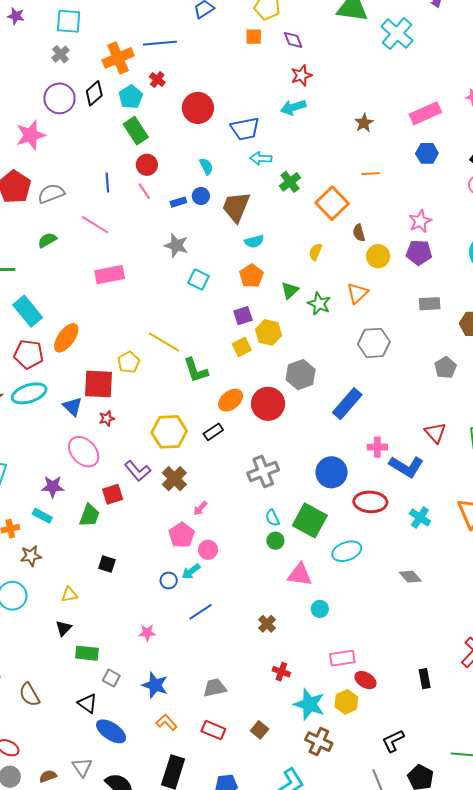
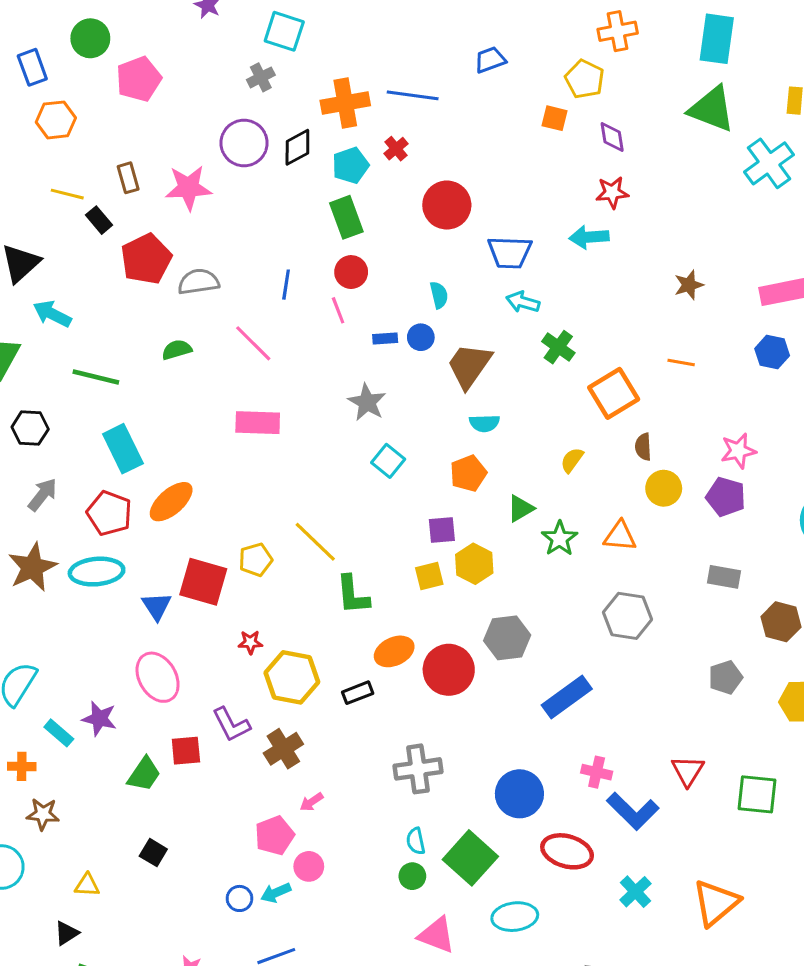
green cross: (290, 182) -> (558, 347), turned -30
orange triangle: (357, 293) -> (620, 536), turned 35
red star: (107, 418) -> (250, 642), moved
cyan rectangle: (42, 516) -> (59, 733), moved

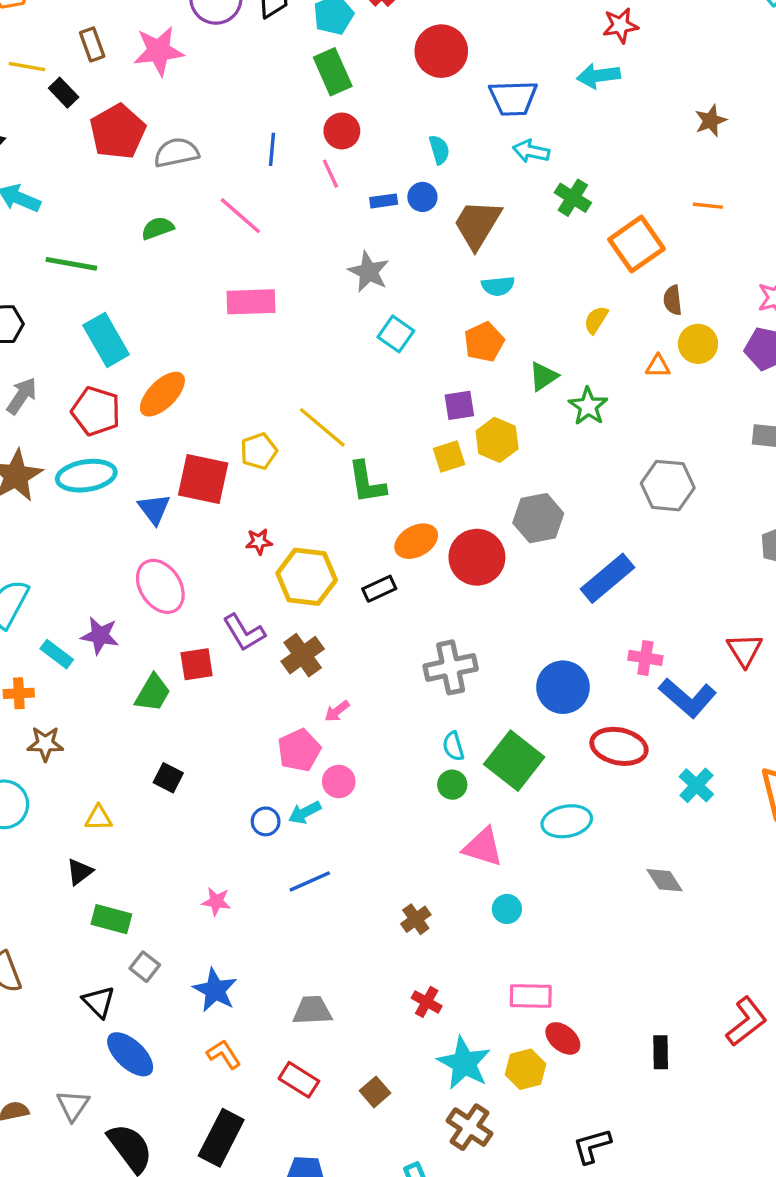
orange triangle: (620, 536) -> (658, 366), moved, size x0.7

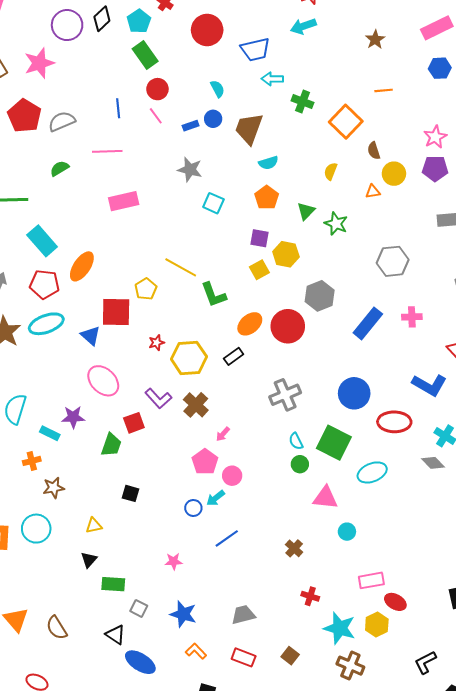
pink line: (240, 216) -> (107, 151), turned -32
purple square: (459, 405) -> (260, 238), turned 30
pink cross: (645, 658) -> (412, 317), moved
gray diamond: (665, 880) -> (433, 463), moved

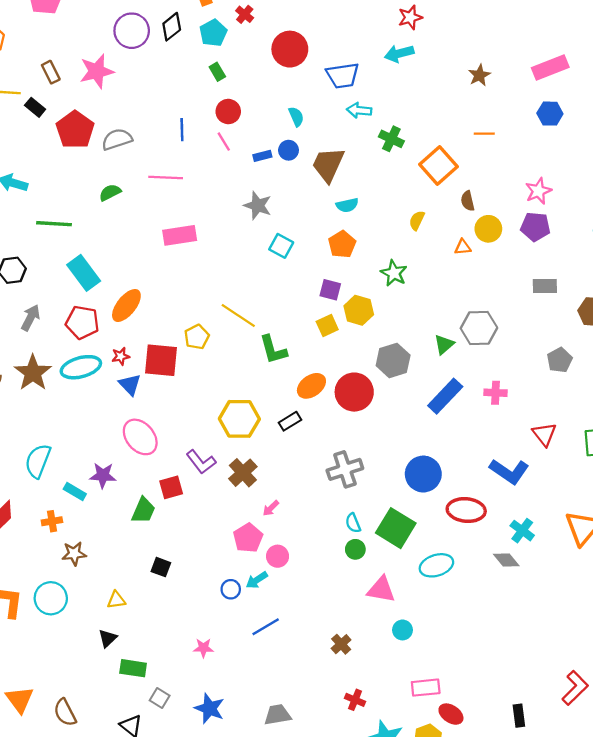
green rectangle: (145, 55) -> (217, 72), size x0.6
green triangle: (306, 211) -> (444, 344), moved
green star: (336, 224) -> (394, 273), moved
red star: (157, 343) -> (121, 356), moved

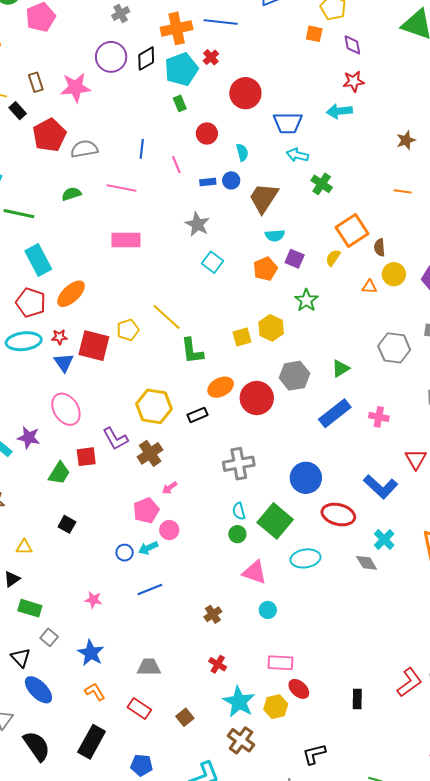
cyan pentagon: (213, 33) -> (181, 69), size x1.4
red circle: (228, 111) -> (207, 134), moved
orange square: (439, 165) -> (352, 230), moved
purple square: (330, 290) -> (295, 259), moved
gray hexagon: (479, 328) -> (394, 348), moved

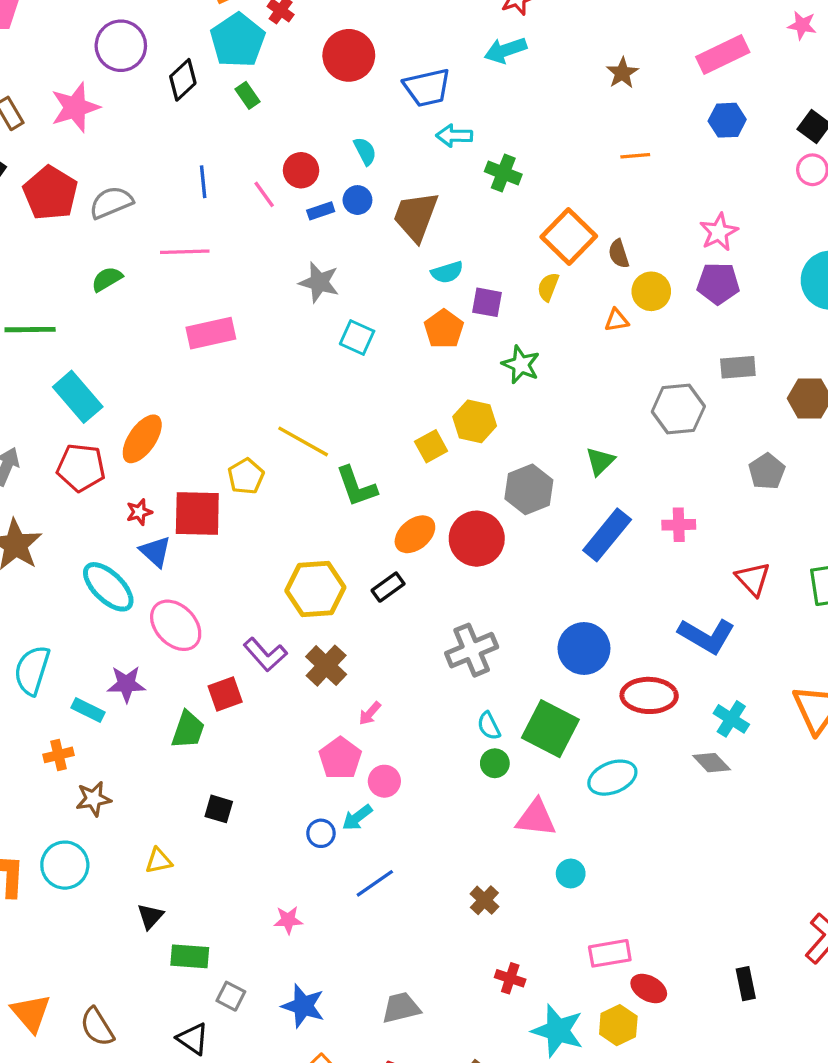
black diamond: (146, 59) -> (183, 80), moved
red circle: (207, 134) -> (301, 170), moved
cyan ellipse: (24, 341) -> (108, 587), moved, turned 64

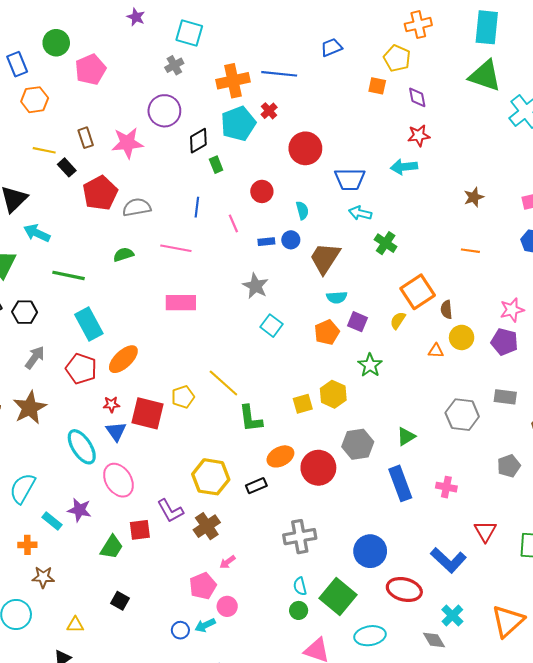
green rectangle: (248, 95) -> (216, 165), moved
red circle: (301, 170) -> (262, 191), moved
blue rectangle: (607, 535) -> (400, 483), turned -72

